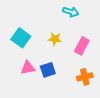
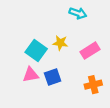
cyan square: (21, 38) -> (36, 51), moved
pink rectangle: (82, 46) -> (90, 51), turned 30

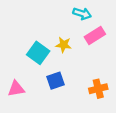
pink rectangle: (90, 51) -> (95, 36), moved
pink triangle: (31, 75) -> (16, 89), moved

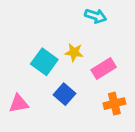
pink rectangle: (95, 36) -> (104, 69), moved
blue square: (55, 81) -> (65, 94), turned -30

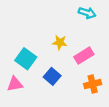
cyan arrow: (96, 16) -> (87, 13), moved
cyan square: (44, 62) -> (26, 59), moved

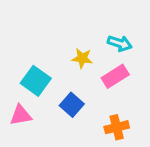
cyan arrow: (87, 13) -> (120, 43), moved
orange cross: (93, 84) -> (117, 127), moved

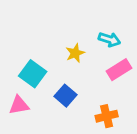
yellow star: (82, 58) -> (75, 53), turned -30
pink rectangle: (115, 76) -> (119, 70), moved

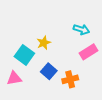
yellow star: (75, 53) -> (44, 43), moved
orange cross: (107, 116) -> (70, 79), moved

